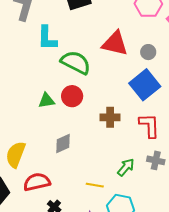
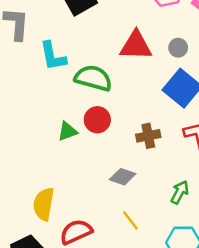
gray diamond: (63, 143) -> (123, 177), moved, turned 55
yellow line: (95, 185) -> (130, 220), moved, turned 54

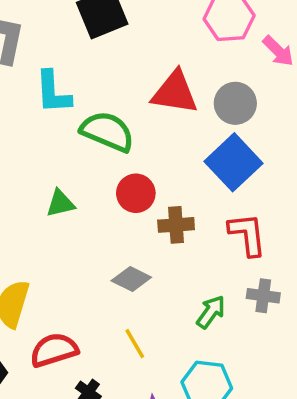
gray circle: (178, 48) -> (235, 103), size x1.5
red circle: (97, 120) -> (136, 193), moved

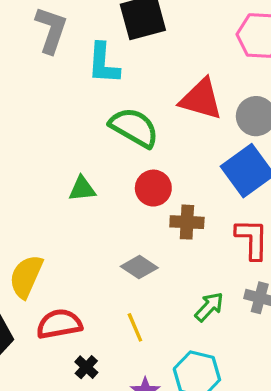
cyan L-shape: (53, 92) -> (103, 63), moved

